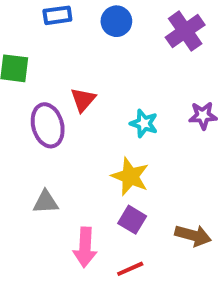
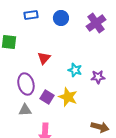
purple star: (203, 116) -> (98, 77), moved
purple ellipse: (48, 125) -> (26, 84), moved
purple square: (132, 220) -> (47, 97), moved

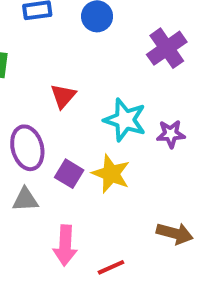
purple cross: (96, 23) -> (167, 48), moved
cyan star: (75, 70) -> (125, 120), size x1.5

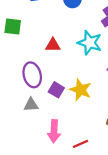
red triangle: (63, 96) -> (53, 45), turned 49
cyan star: (125, 120) -> (90, 43), moved

